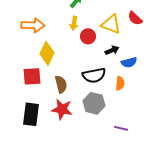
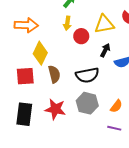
yellow triangle: (111, 24) -> (104, 24), turned -30
black arrow: (112, 50) -> (105, 50), turned -40
orange semicircle: (120, 83) -> (116, 106), moved, turned 32
brown semicircle: (61, 84) -> (54, 74), moved

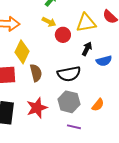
yellow arrow: (67, 23) -> (49, 22), turned -72
red star: (55, 109) -> (37, 108), turned -30
purple line: (114, 128) -> (74, 127), moved

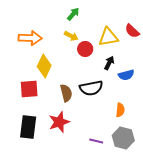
brown semicircle: (36, 73) -> (66, 93), moved
gray hexagon: (69, 102) -> (123, 138), moved
orange semicircle: (98, 105) -> (120, 110), moved, turned -32

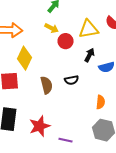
black semicircle: (91, 88) -> (72, 80), size x0.6
red star: (59, 122) -> (40, 126), moved
purple line: (96, 141) -> (66, 140), moved

